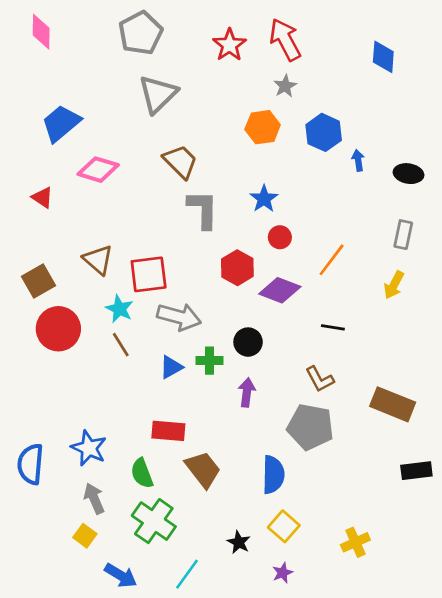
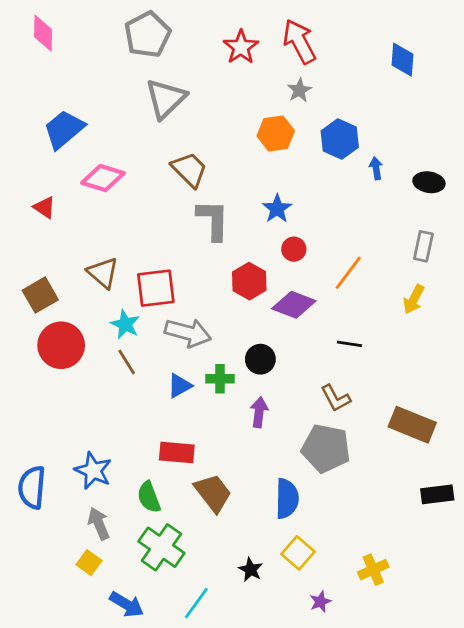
purple star: (283, 573) -> (320, 602), moved

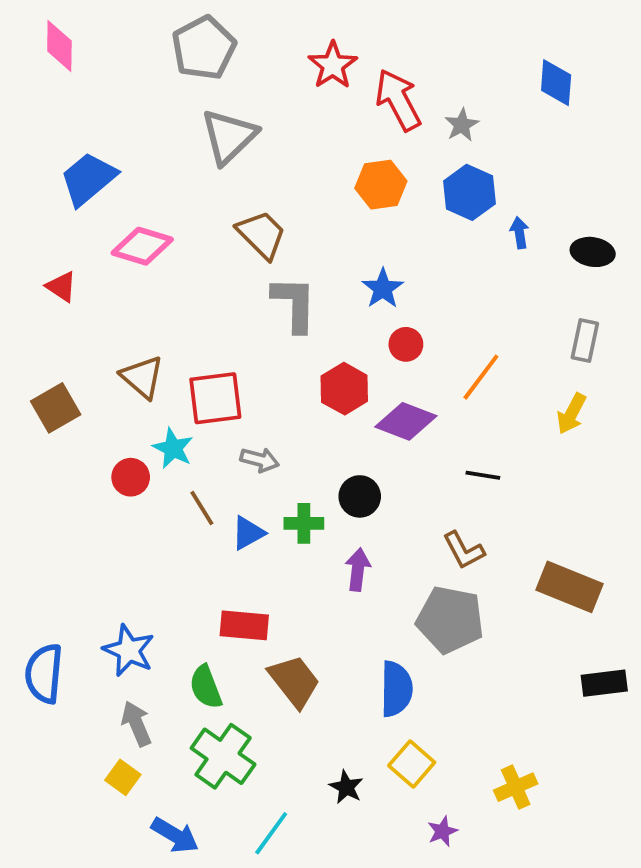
red arrow: (299, 41) -> (398, 100), moved
gray star: (299, 90) -> (462, 125), moved
gray arrow: (188, 333) -> (260, 460), size x0.6
red circle: (61, 345) -> (131, 477), moved, size x0.6
brown line: (127, 362) -> (202, 508), moved

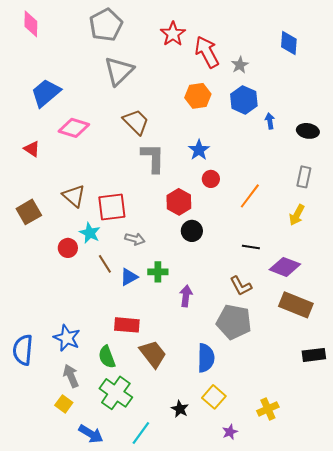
purple diamond: (406, 421) -> (285, 267), moved
black circle: (360, 496) -> (192, 231), moved

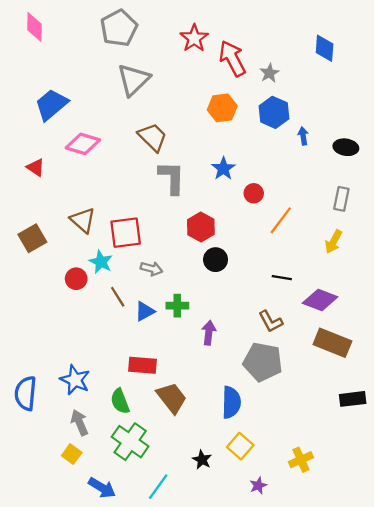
red circle: (211, 179) -> (254, 193), moved

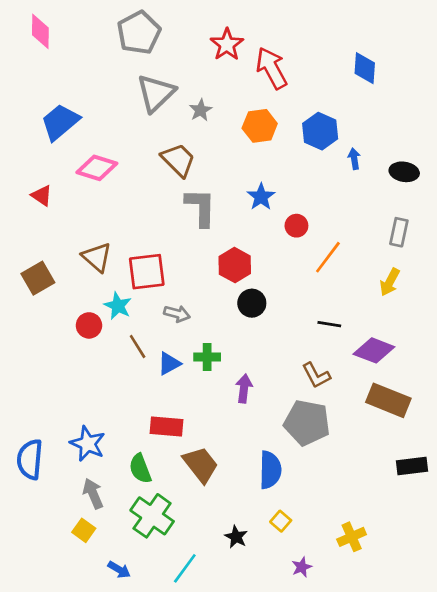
blue diamond: (325, 48) -> (365, 68), moved
gray star: (269, 73) -> (201, 110), moved
yellow square: (240, 446) -> (281, 521), size x0.7
blue arrow: (102, 488) -> (119, 570), size x0.7

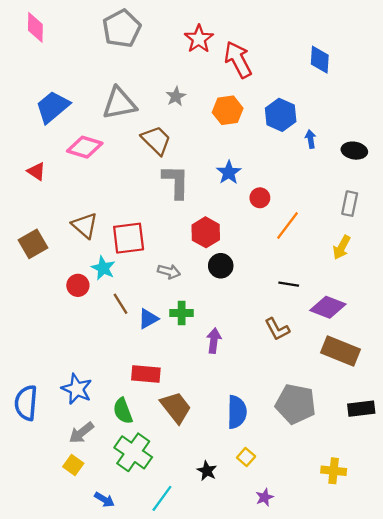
gray triangle: (156, 93) -> (119, 103), moved, turned 33
gray arrow: (177, 314) -> (169, 272), moved
gray pentagon: (307, 423) -> (296, 404), moved
gray arrow: (93, 494) -> (81, 433), turned -105
yellow cross: (352, 537) -> (334, 471), moved, turned 30

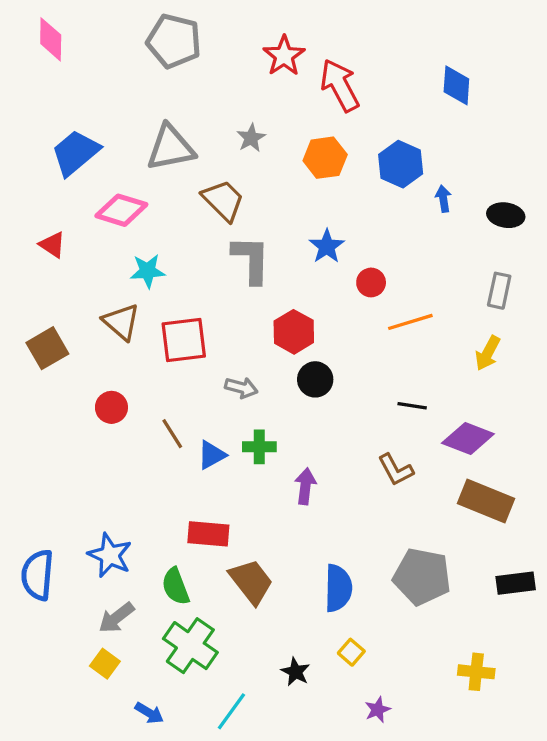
gray pentagon: (122, 28) -> (174, 41), turned -30
orange line: (288, 225) -> (410, 322), turned 36
cyan star: (103, 268) -> (148, 271), moved, turned -30

